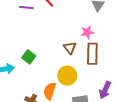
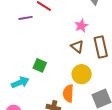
pink star: (87, 32) -> (81, 26), moved

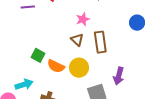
cyan arrow: (20, 82) -> (24, 84), moved
orange semicircle: (68, 93) -> (56, 66), moved, turned -72

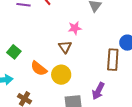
brown rectangle: (100, 42) -> (113, 60), moved
green square: (38, 55) -> (14, 52), moved

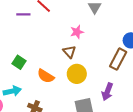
brown rectangle: (113, 60) -> (118, 59), turned 30
yellow circle: (61, 75) -> (77, 74), moved

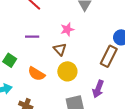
purple line: (23, 14) -> (32, 37), moved

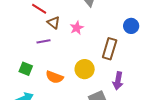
brown triangle: (60, 49) -> (54, 23), moved
brown rectangle: (109, 56) -> (110, 49), moved

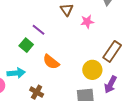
purple line: (43, 41) -> (39, 30), moved, turned 32
yellow circle: (85, 69) -> (92, 70), moved

